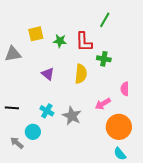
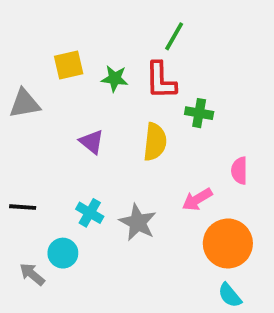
green line: (105, 20) -> (174, 36), moved

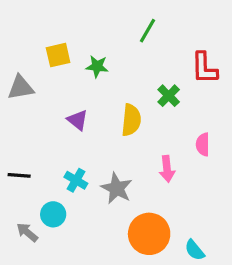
red L-shape: (161, 80) -> (204, 68), moved
green cross: (199, 113) -> (169, 96), turned 35
pink arrow: (197, 199) -> (167, 169), turned -65
orange circle: (228, 243) -> (149, 234), moved

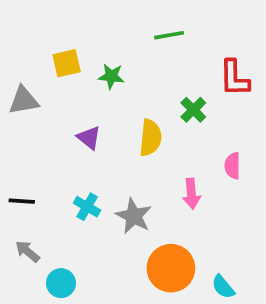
green line: (147, 31) -> (169, 35), turned 50
cyan circle: (53, 214) -> (61, 283), moved
gray arrow: (27, 232) -> (27, 251), moved

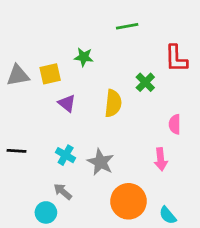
yellow square: (67, 63) -> (50, 74), moved
pink arrow: (191, 194) -> (161, 159), moved
gray arrow: (27, 251) -> (63, 191), moved

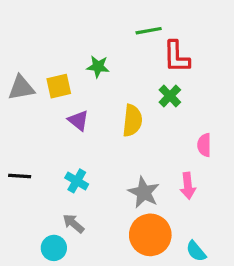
red L-shape: (176, 59) -> (176, 57), moved
gray star: (101, 162) -> (144, 192), moved

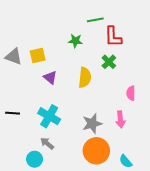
green star: (98, 67) -> (75, 41), moved
gray triangle: (21, 88) -> (14, 57), turned 30
cyan cross: (77, 181) -> (49, 116), size x1.5
gray star: (144, 192) -> (92, 124), turned 30

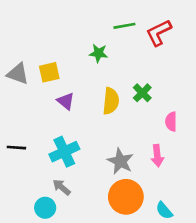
red L-shape: (113, 37) -> (159, 33), moved, turned 65
green cross: (109, 62) -> (142, 93), moved
cyan cross: (49, 116) -> (64, 152), turned 35
gray star: (92, 124) -> (120, 161), turned -30

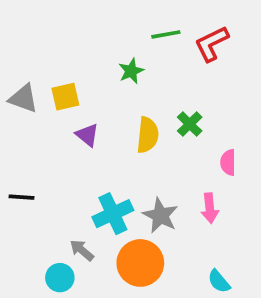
green star: (98, 53) -> (131, 71), turned -30
cyan cross: (64, 152) -> (113, 214), moved
orange circle: (126, 197) -> (140, 263), moved

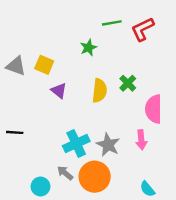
yellow square: (65, 97) -> (44, 65), turned 36
pink semicircle: (228, 162) -> (154, 109), size x1.6
gray arrow: (82, 250) -> (65, 173), moved

